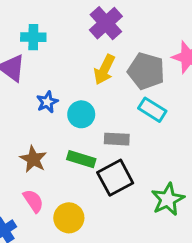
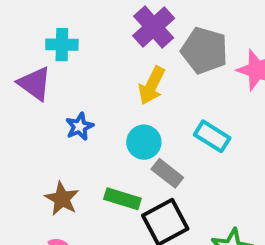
gray pentagon: (146, 71) -> (204, 50), moved
cyan circle: (81, 114) -> (144, 142), moved
gray rectangle: (117, 139) -> (167, 173), turned 35

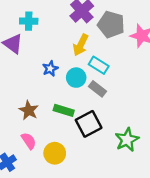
blue star: (79, 127) -> (50, 69), moved
cyan rectangle: (212, 136) -> (99, 65), moved
gray rectangle: (167, 173) -> (98, 89), moved

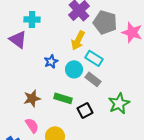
brown star: (29, 110) -> (32, 98), turned 30
black square: (89, 124) -> (85, 110), size x0.7
green star: (127, 140) -> (119, 103), moved

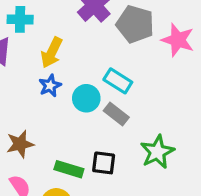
yellow arrow: (78, 40) -> (52, 53), moved
green rectangle: (63, 98) -> (69, 169), moved
black square: (85, 110) -> (104, 163), turned 35

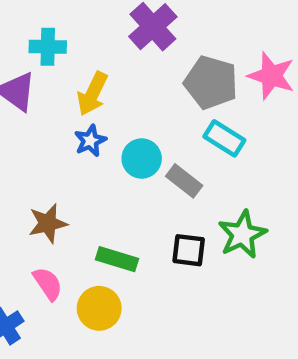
gray pentagon: (135, 24) -> (211, 82), moved
cyan rectangle: (118, 81) -> (224, 138), moved
black square: (104, 163) -> (189, 250), moved

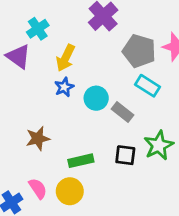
cyan cross: (48, 47) -> (38, 29), turned -35
green rectangle: (117, 259) -> (81, 161), turned -30
pink semicircle: (48, 284) -> (38, 188), moved

